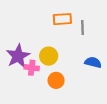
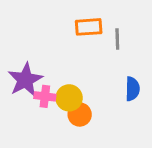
yellow circle: (49, 56) -> (69, 98), moved
blue semicircle: (93, 62) -> (132, 89), turned 77

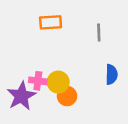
orange rectangle: (89, 27) -> (51, 22), moved
purple star: (25, 80) -> (21, 96), moved

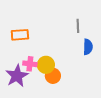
orange rectangle: (51, 22) -> (20, 35), moved
blue semicircle: (111, 74) -> (88, 47), moved

